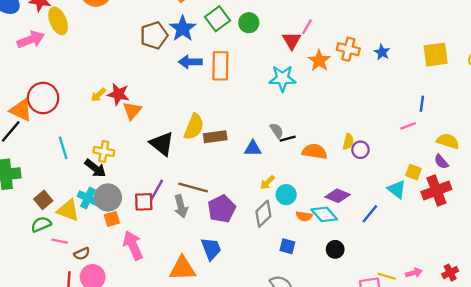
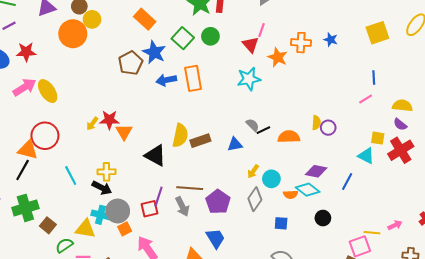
yellow ellipse: (58, 21) -> (48, 91), moved
brown square: (43, 200) -> (48, 225), moved

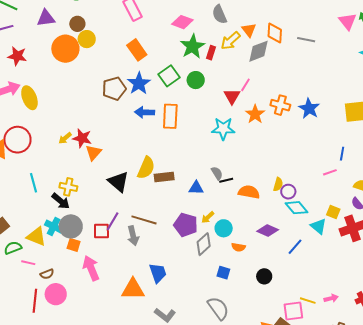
blue star: (331, 40) -> (309, 108), size x1.5
cyan diamond: (308, 190) -> (296, 208), moved
purple pentagon: (218, 202) -> (186, 225), moved, turned -30
orange square: (125, 229) -> (74, 245), turned 32

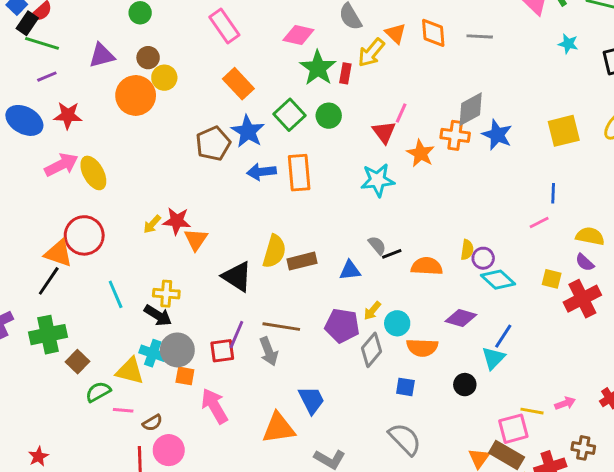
gray diamond: (258, 51) -> (471, 109), moved
cyan triangle: (318, 226) -> (493, 358), moved, turned 42
orange semicircle: (238, 247) -> (422, 348), size x1.5

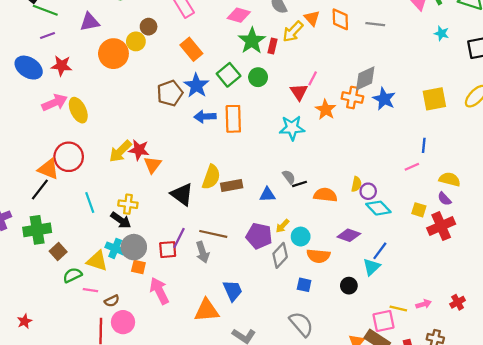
brown circle: (148, 58) -> (149, 27), moved
yellow arrow: (152, 224) -> (120, 151), size x1.6

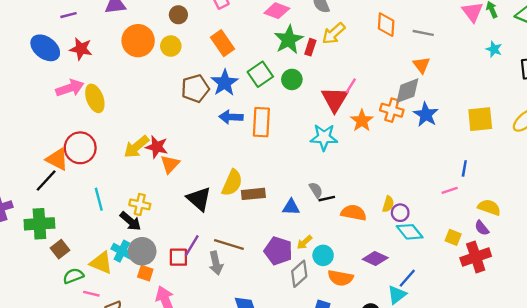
orange triangle: (312, 18) -> (421, 65), moved
yellow circle: (136, 41) -> (171, 46), moved
red triangle: (299, 92) -> (335, 99), size x1.4

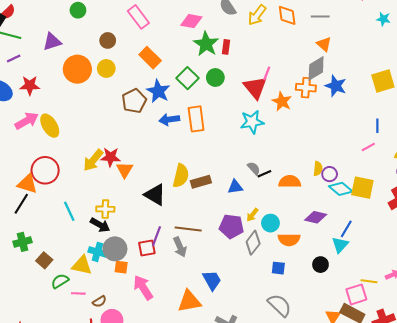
yellow arrow: (334, 33) -> (257, 15), moved
green cross: (39, 224) -> (22, 242), size x0.7
yellow square: (453, 237) -> (362, 188), moved, size x1.6

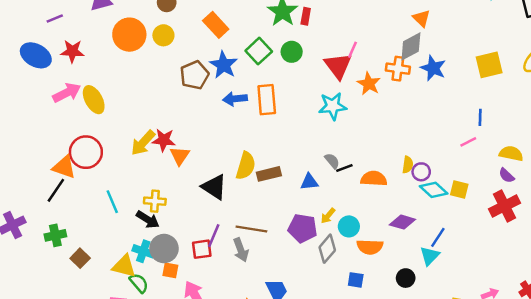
yellow square: (362, 188) -> (459, 190), size x0.7
green semicircle: (60, 281) -> (139, 283), moved, turned 78

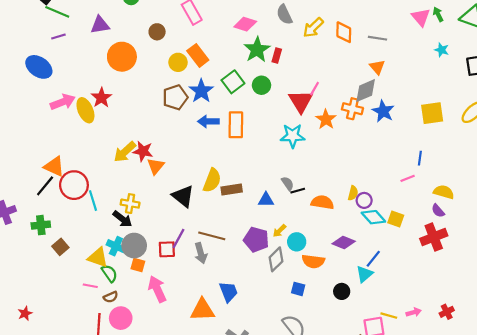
yellow circle: (163, 35) -> (178, 62), moved
red star: (72, 51) -> (101, 98), moved, turned 30
red circle: (86, 152) -> (74, 185), moved

